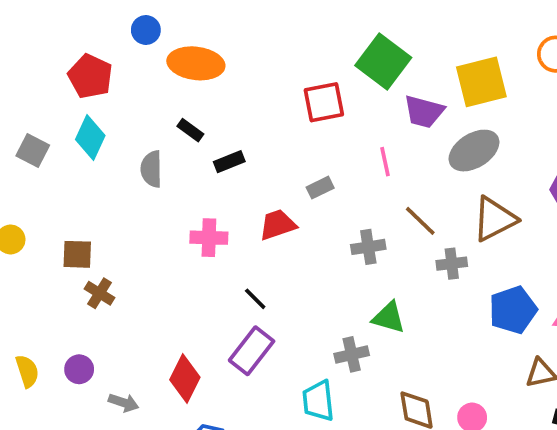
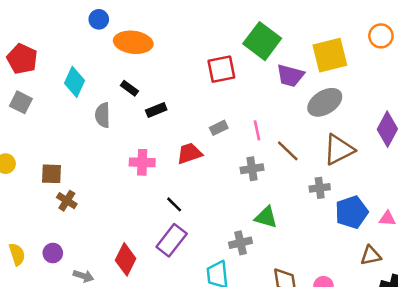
red pentagon: (90, 76) -> (22, 59), moved
cyan diamond: (90, 138) -> (75, 82), moved
pink line: (385, 162) -> (257, 130), moved
gray cross: (452, 264) -> (320, 188), moved

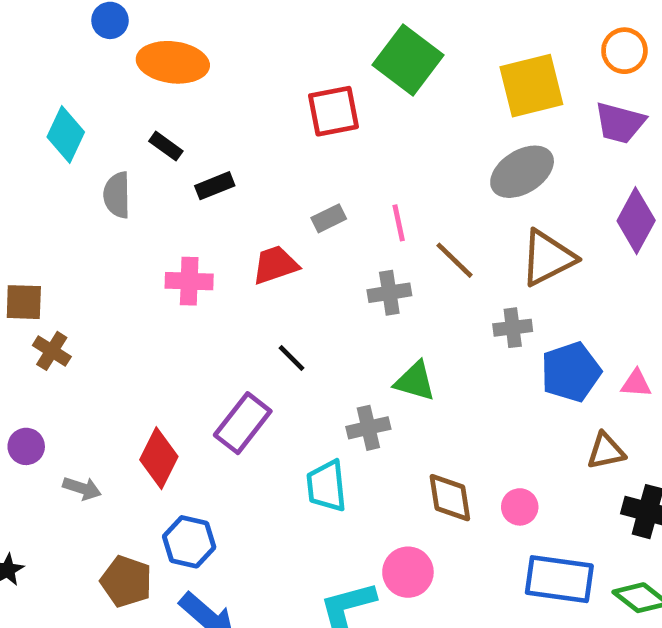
purple trapezoid: (290, 76) -> (620, 123), moved
black line: (174, 204) -> (292, 358), moved

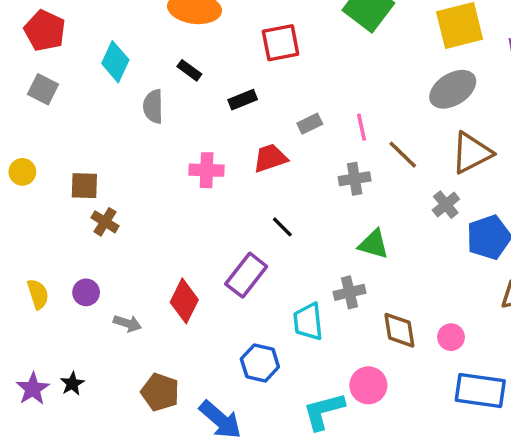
red square: (333, 111) -> (281, 43), moved
black rectangle: (215, 186) -> (243, 100), moved
gray cross: (513, 328) -> (446, 205), turned -32
gray cross: (368, 428) -> (349, 292), moved
blue hexagon: (189, 542) -> (260, 363), moved

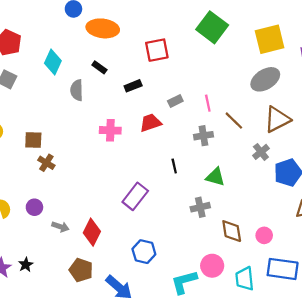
black line: (282, 227) -> (174, 166), moved, turned 32
red diamond: (184, 301) -> (92, 232), moved
cyan trapezoid: (308, 322) -> (245, 279), moved

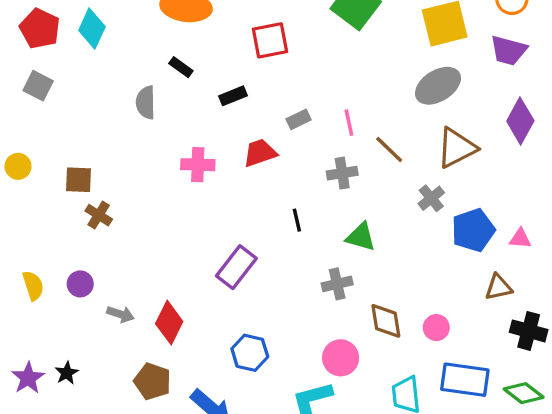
cyan diamond: (53, 62) -> (92, 29), moved
pink circle: (212, 266) -> (341, 358), moved

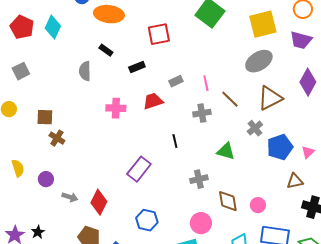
gray square: (38, 86) -> (21, 71), moved, turned 36
green triangle: (361, 237) -> (226, 151), moved
pink triangle: (520, 239) -> (308, 152), turned -48
yellow semicircle: (33, 286) -> (18, 168), moved

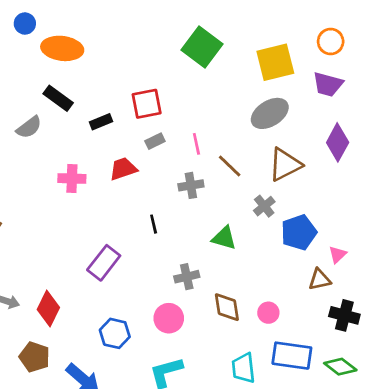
red square: (159, 34) -> (147, 104), moved
black rectangle: (106, 50) -> (58, 98), size x1.5
gray semicircle: (85, 71) -> (29, 127), turned -126
pink triangle: (308, 152) -> (338, 255), moved
pink circle: (201, 223) -> (169, 318), moved

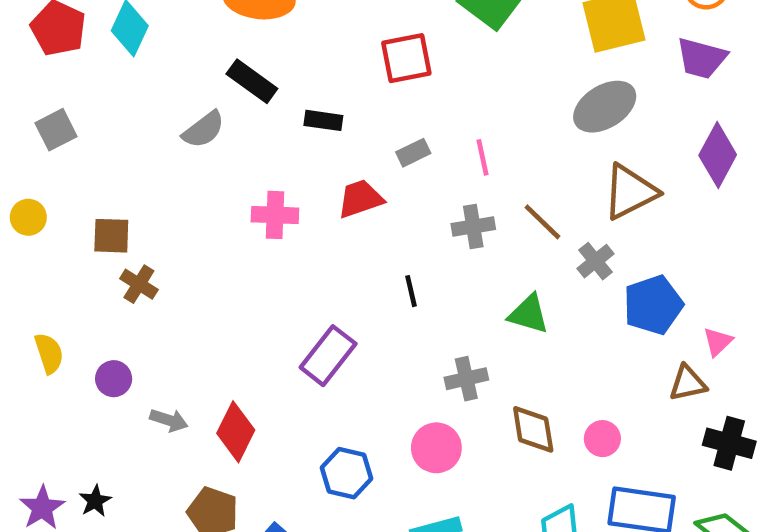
red square: (147, 104) -> (406, 58), moved
black rectangle: (101, 122) -> (323, 120), turned 30
brown line: (230, 166) -> (542, 222), moved

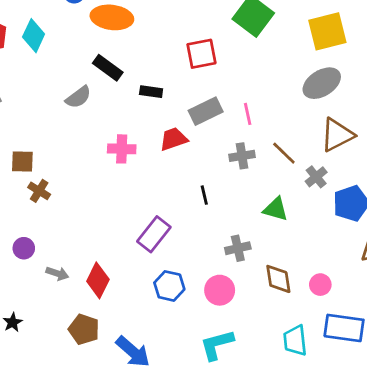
gray rectangle: (413, 153) -> (206, 111), size x1.6
blue hexagon: (346, 473) -> (169, 286), moved

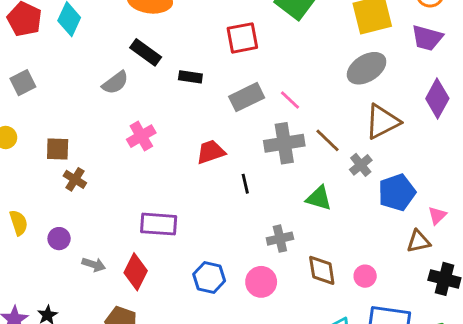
pink line: (248, 114) -> (290, 100), turned -35
red trapezoid: (173, 139) -> (211, 152), moved
pink cross: (122, 149) -> (141, 136), moved, turned -32
gray cross: (242, 156) -> (284, 143), size x1.5
purple rectangle: (154, 234) -> (159, 224), moved, turned 56

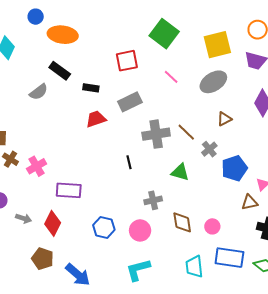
pink line: (290, 100) -> (171, 77), moved
brown triangle: (382, 122) -> (224, 119), size x0.6
pink cross: (141, 136) -> (37, 166), moved
red trapezoid: (211, 152) -> (96, 119), moved

